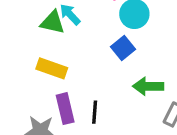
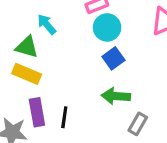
green triangle: (53, 22) -> (27, 47), moved
blue square: (123, 48) -> (113, 58), moved

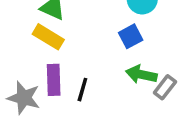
blue square: (113, 58) -> (131, 36), moved
gray rectangle: (138, 124) -> (165, 87), moved

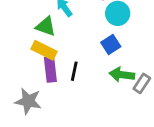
purple rectangle: (54, 80) -> (50, 69), moved
black line: (82, 90) -> (74, 71), moved

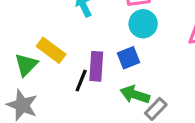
green triangle: (46, 26) -> (26, 65), moved, turned 45
purple rectangle: (50, 69) -> (96, 66), moved

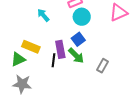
green triangle: (26, 65) -> (18, 59), turned 35
green arrow: (135, 95) -> (76, 56), moved, turned -138

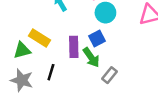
black line: (54, 60) -> (51, 72), moved
gray rectangle: (102, 66) -> (110, 75), moved

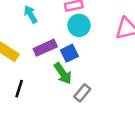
purple rectangle: (74, 47) -> (45, 48), moved, turned 66

